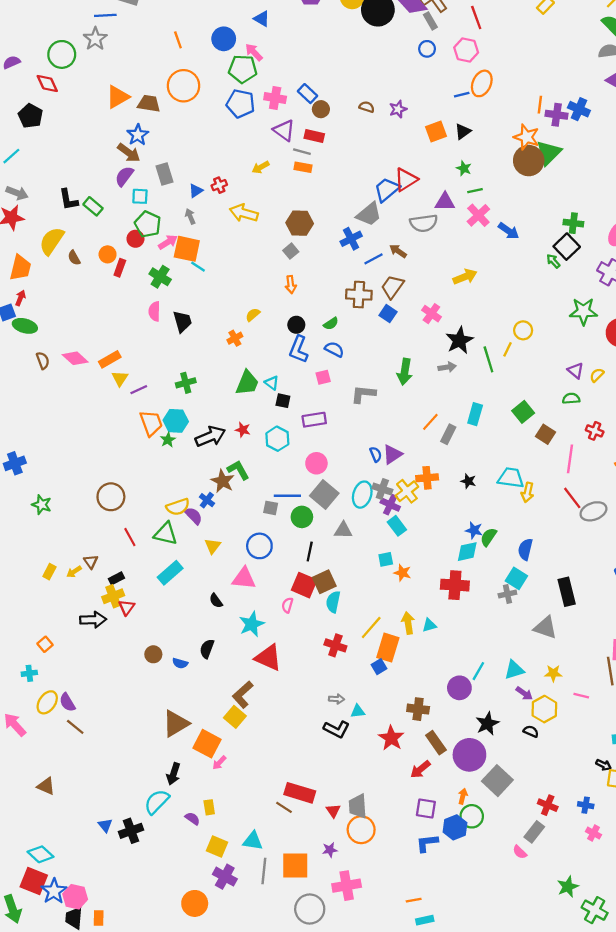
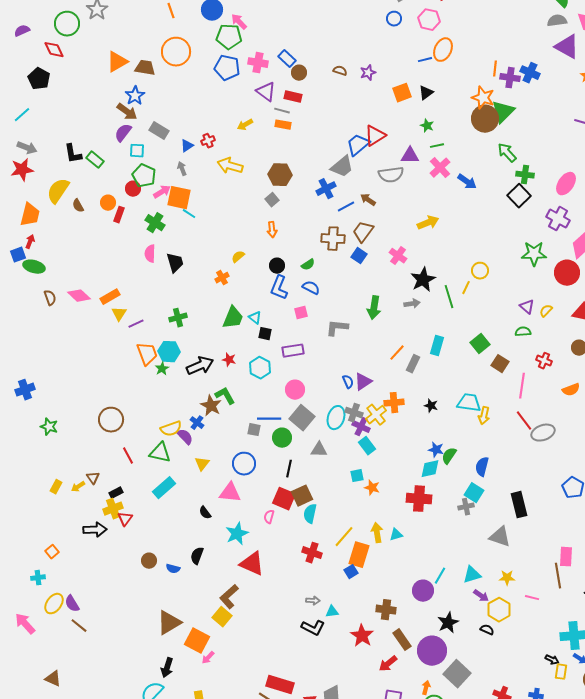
gray rectangle: (165, 174) -> (159, 131), turned -42
green arrow: (553, 261) -> (507, 153), moved, size x1.5

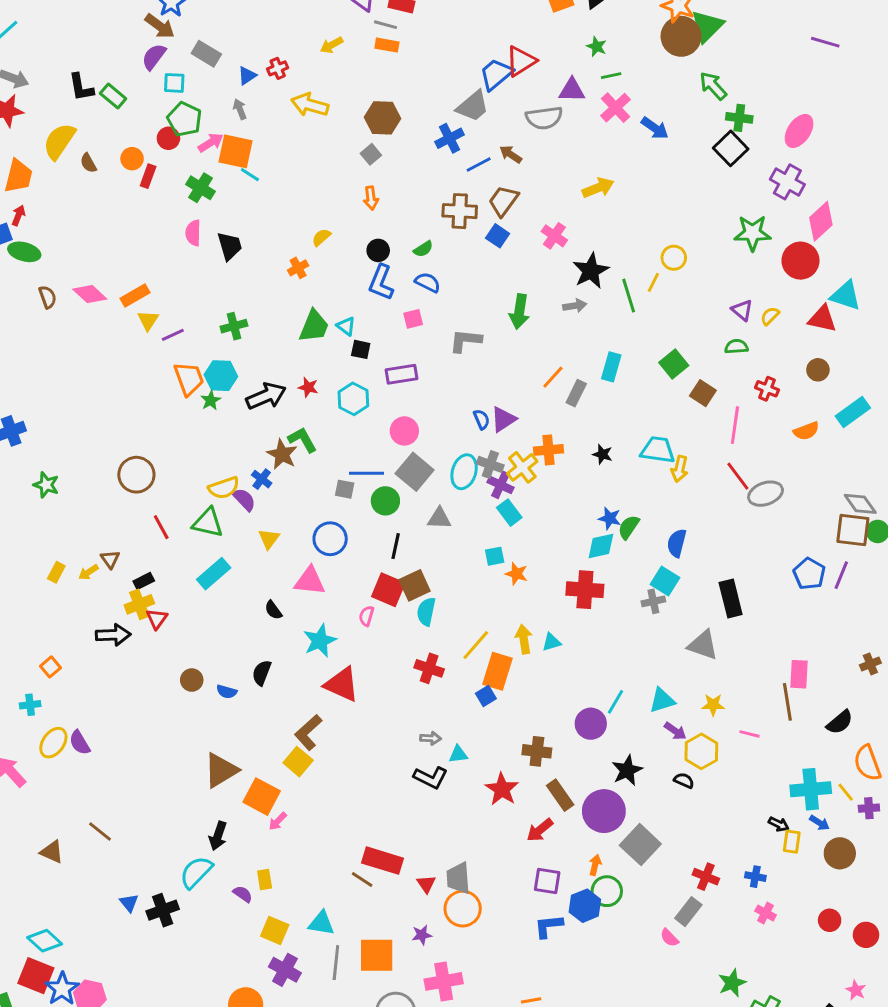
brown line: (79, 626) -> (100, 831), moved

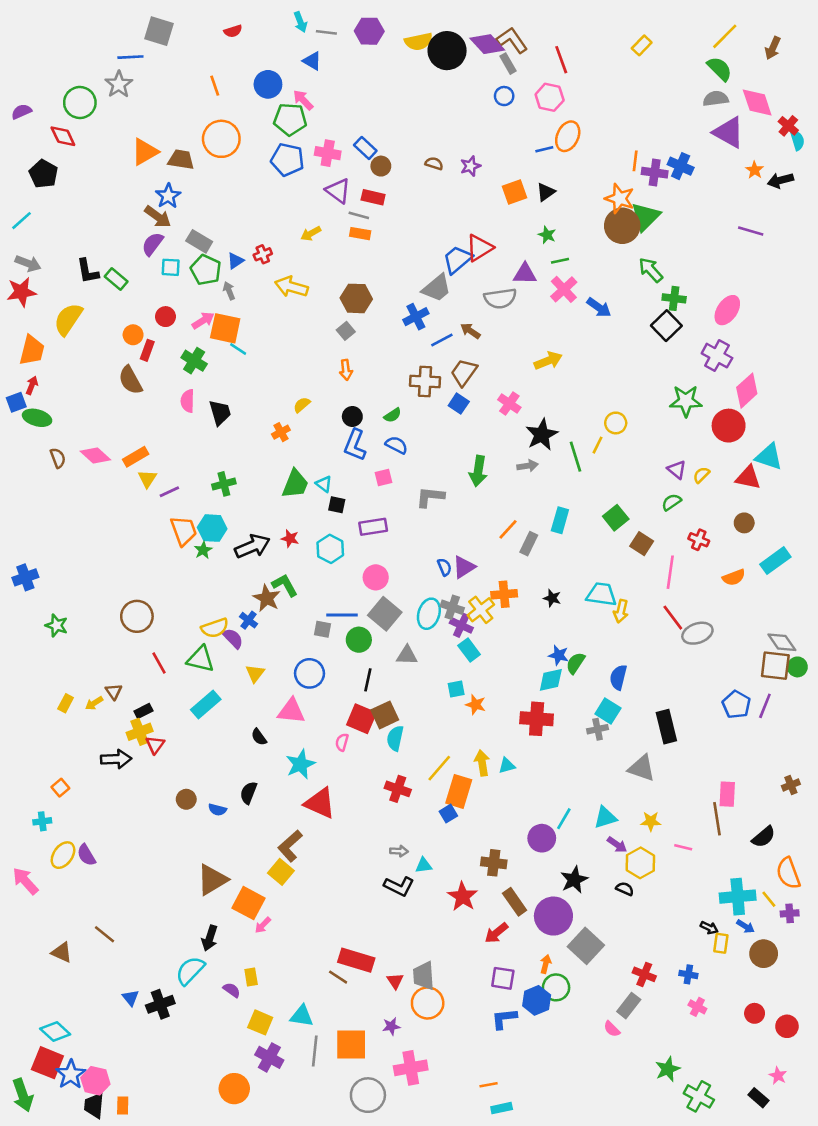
green pentagon: (184, 119) -> (206, 270), moved
brown semicircle: (88, 163) -> (130, 380), moved, size x1.6
green semicircle: (736, 347) -> (672, 502), turned -30

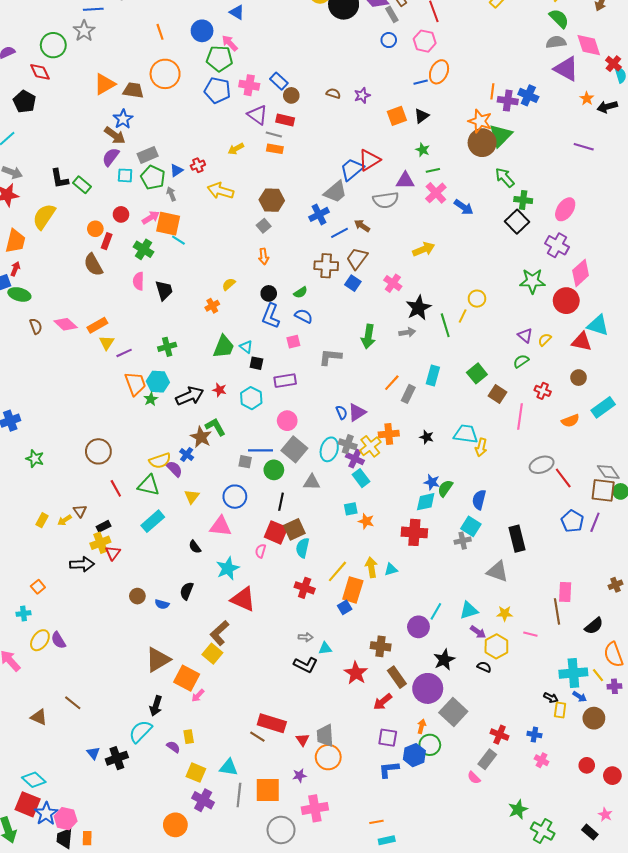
gray rectangle: (199, 241) -> (148, 155), turned -54
red line: (673, 618) -> (563, 478), moved

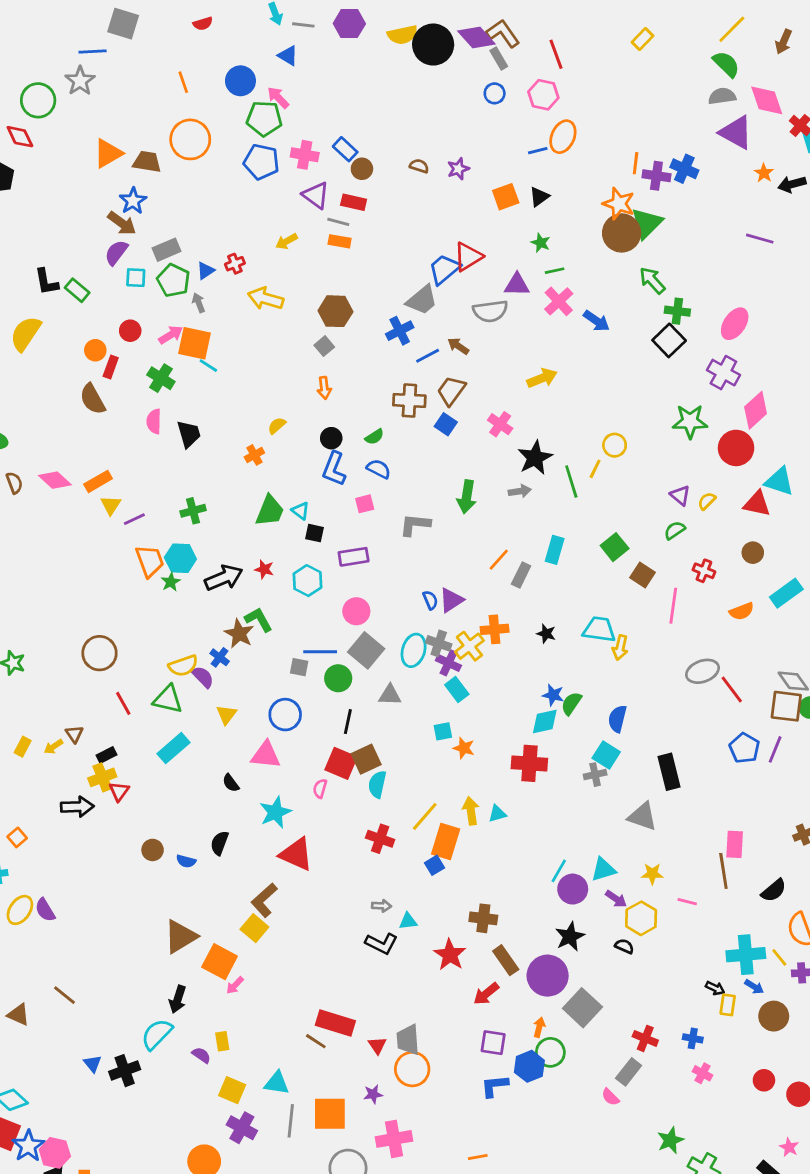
purple circle: (418, 627) -> (573, 889), moved

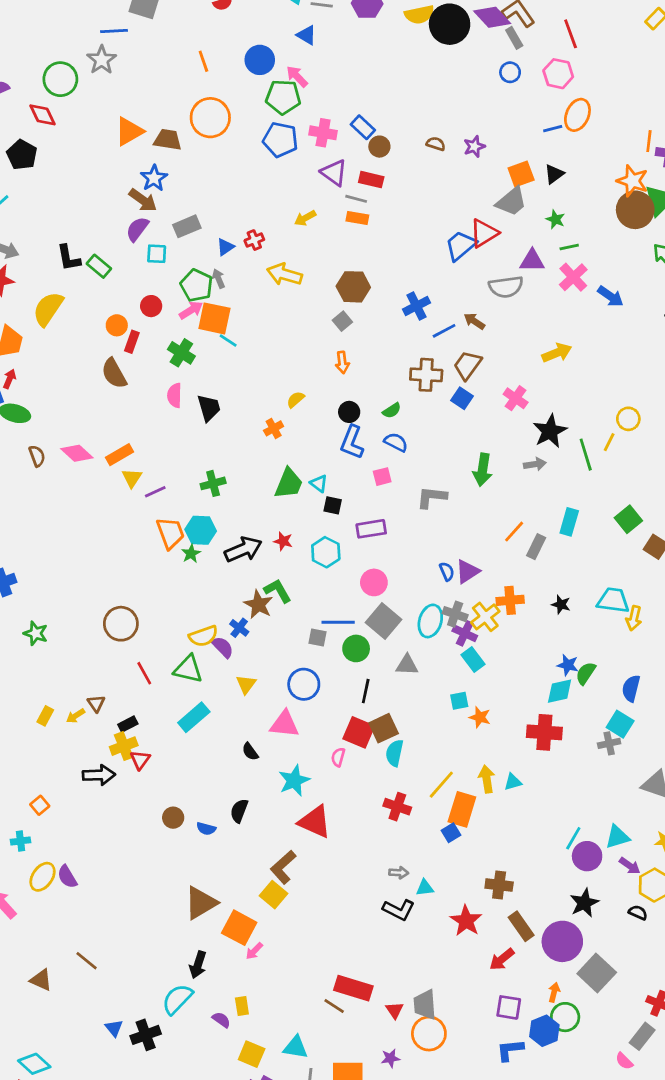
green pentagon: (173, 280) -> (197, 285), moved
gray trapezoid: (422, 300) -> (511, 202), moved

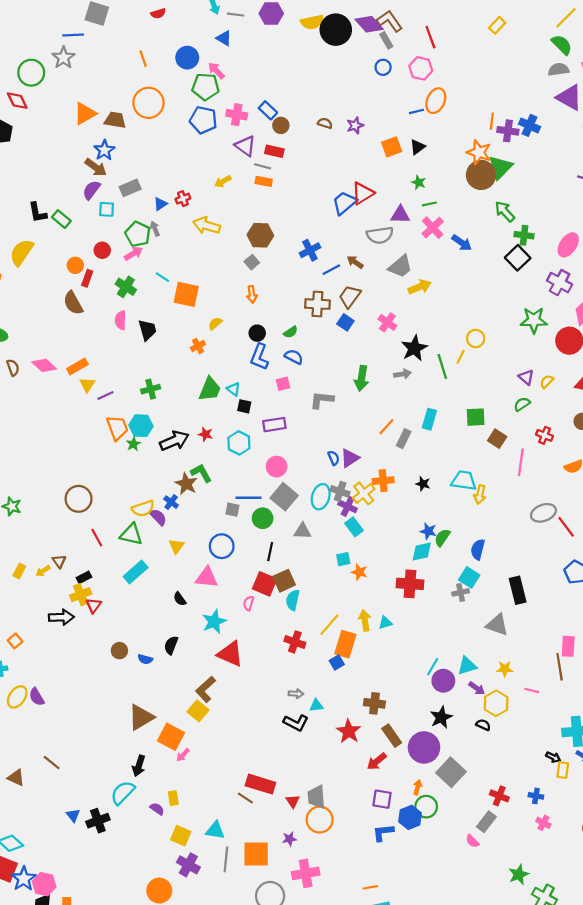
gray trapezoid: (511, 202) -> (400, 266), moved
orange square: (214, 318) -> (186, 294), moved
green square: (628, 519) -> (476, 417), turned 36

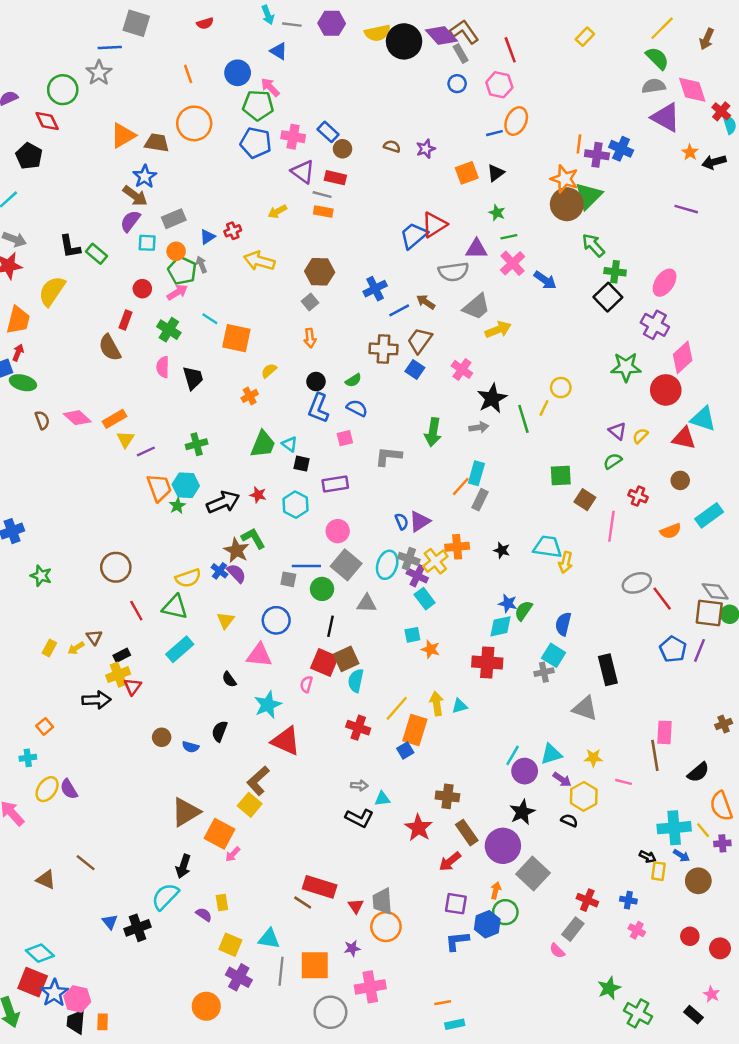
orange circle: (75, 265) -> (176, 251), moved
cyan rectangle: (429, 419) -> (476, 473), moved
purple semicircle: (158, 517) -> (236, 573), moved

